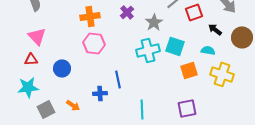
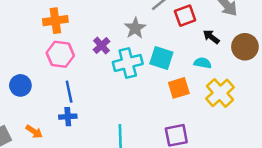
purple cross: (127, 12) -> (102, 46), moved
yellow cross: (222, 74) -> (220, 93), turned 30
blue line: (118, 79) -> (69, 92), moved

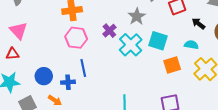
cyan cross: (128, 63) -> (131, 45), turned -30
blue circle: (20, 85) -> (44, 76), moved
blue cross: (68, 117) -> (68, 82), moved

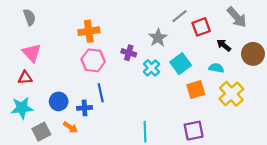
purple cross: (109, 31) -> (129, 53), turned -32
cyan square: (158, 41) -> (181, 64), turned 36
cyan cross: (131, 45) -> (151, 68), size x0.7

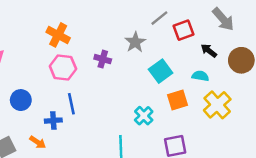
orange cross: (89, 31) -> (58, 35), turned 36
cyan cross: (151, 68) -> (144, 116), moved
blue circle: (59, 101) -> (21, 100), moved

